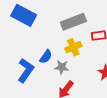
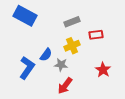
gray rectangle: (73, 22) -> (72, 22), size x0.7

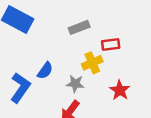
yellow cross: (72, 46) -> (92, 63), moved
gray star: (61, 65) -> (75, 84), moved

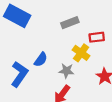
yellow cross: (92, 63) -> (81, 53), turned -30

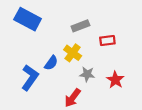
yellow cross: (81, 53) -> (73, 53), moved
gray star: (66, 71) -> (87, 74), moved

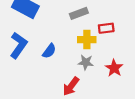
yellow cross: (73, 53) -> (87, 40), moved, turned -36
blue L-shape: (30, 78) -> (19, 45), moved

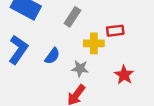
gray rectangle: (79, 13) -> (72, 17), moved, turned -36
gray star: (86, 62) -> (80, 69), moved

